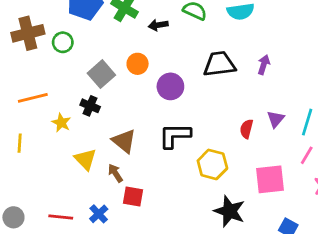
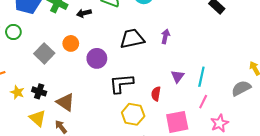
black cross: (90, 106) -> (39, 91), moved
red semicircle: (246, 129) -> (156, 94), moved
black L-shape: (175, 136) -> (121, 84), moved

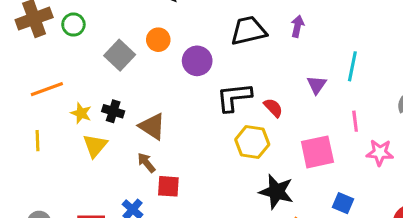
cyan line: (201, 77) -> (352, 66), moved
red semicircle: (156, 94) -> (273, 108), moved, turned 128
pink line: (203, 102) -> (355, 121), turned -32
yellow triangle: (38, 118) -> (95, 146), moved, turned 30
pink star: (220, 123) -> (380, 153), turned 30

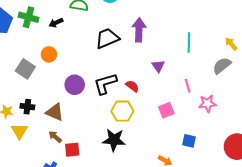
purple arrow: (297, 26) -> (139, 30), size x1.6
purple circle: (197, 61) -> (75, 85), moved
cyan line: (352, 66) -> (189, 42), moved
pink square: (317, 152) -> (166, 110), size x0.7
black star: (276, 192) -> (114, 140), moved

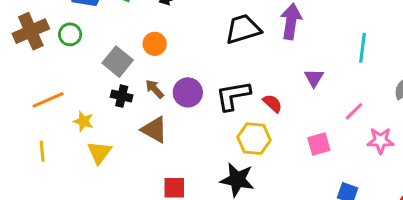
pink line: (188, 86) -> (354, 111), turned 56
black cross: (27, 107) -> (122, 96), moved
brown arrow: (55, 137) -> (155, 89), moved

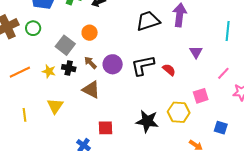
yellow star: (83, 121) -> (49, 71), moved
yellow hexagon: (254, 139) -> (179, 112), moved
yellow line: (42, 151) -> (25, 115), moved

